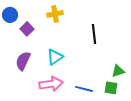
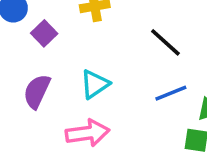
black line: (94, 34) -> (165, 42), turned -42
blue line: (84, 89) -> (171, 93), moved, turned -36

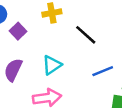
black line: (165, 42) -> (86, 35), moved

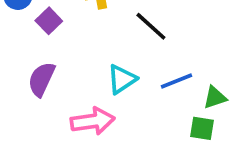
cyan triangle: (52, 65) -> (122, 79), moved

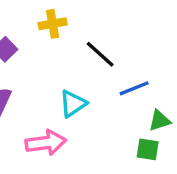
blue line: (177, 81) -> (134, 88), moved

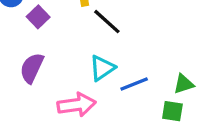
black line: (100, 54) -> (107, 22), moved
blue line: (134, 88) -> (134, 84), moved

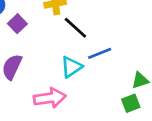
blue line: (134, 84) -> (100, 53), moved
green square: (172, 111) -> (131, 103), turned -30

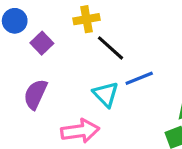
cyan triangle: (71, 67) -> (106, 94), turned -40

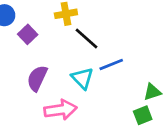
purple semicircle: (35, 94) -> (37, 78), moved

